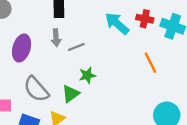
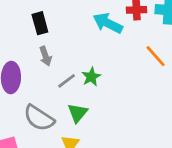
gray line: (76, 47) -> (67, 81), moved
green star: (87, 75) -> (91, 77), moved

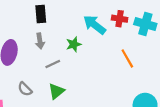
green star: (91, 77) -> (74, 44), moved
gray semicircle: (39, 118) -> (25, 89), size x0.6

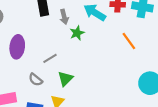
gray arrow: (40, 41) -> (64, 17), moved
gray line: (53, 64) -> (50, 58), moved

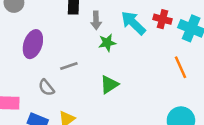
orange line: (129, 41) -> (181, 67), moved
green triangle: (65, 79) -> (109, 85), moved

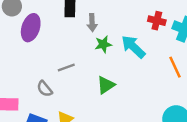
cyan arrow: (133, 23) -> (133, 47), moved
purple ellipse: (33, 44) -> (31, 28), moved

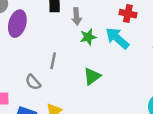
red cross: (157, 21) -> (128, 14), moved
gray line: (66, 68) -> (53, 61), turned -56

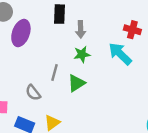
green star: (88, 37) -> (82, 54), moved
green triangle: (92, 76) -> (76, 83), moved

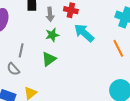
red cross: (132, 30) -> (71, 10), moved
gray line: (55, 72) -> (21, 50), moved

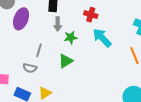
gray arrow: (50, 14) -> (58, 24), moved
gray semicircle: (13, 69) -> (30, 68), turned -40

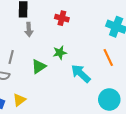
green star: (71, 37) -> (60, 53), moved
cyan arrow: (102, 38) -> (81, 74), moved

